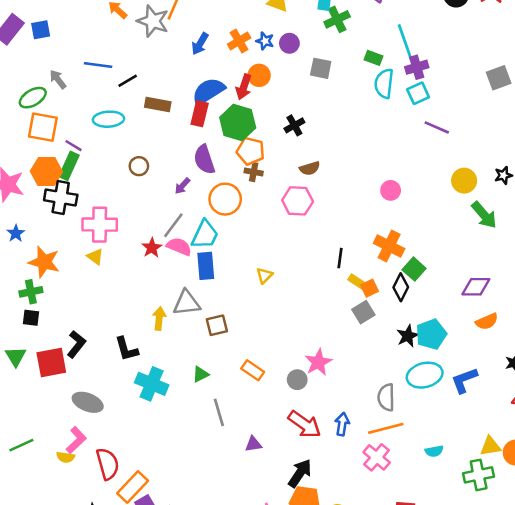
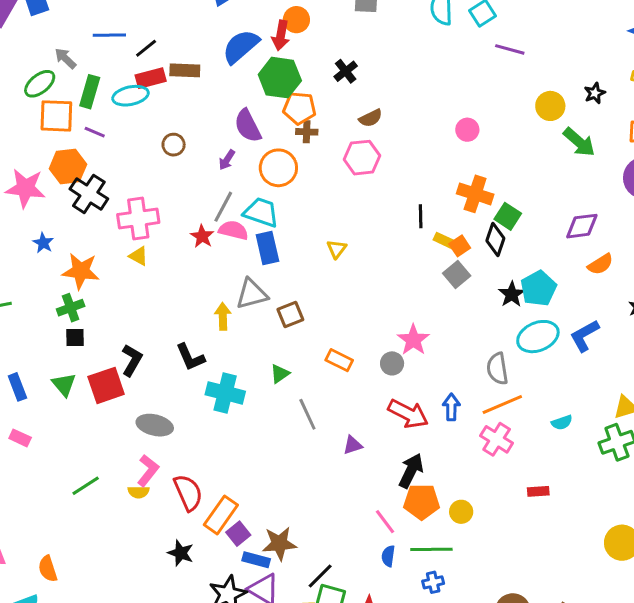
red rectangle: (200, 114) -> (151, 78), moved, turned 70
green rectangle: (69, 166) -> (90, 92), moved
black cross: (61, 198) -> (89, 194), turned 32
cyan trapezoid: (205, 235) -> (261, 212), turned -88

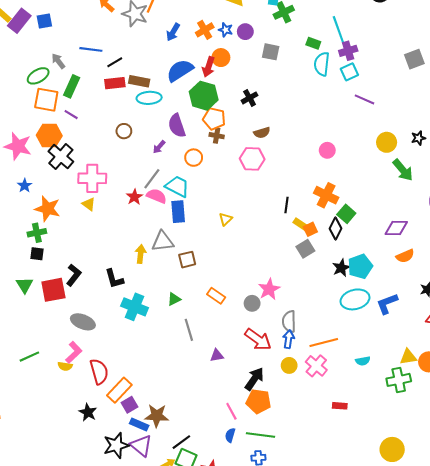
cyan ellipse: (130, 96) -> (149, 98), moved
orange circle: (278, 168) -> (194, 158), size x0.7
gray semicircle: (497, 369) -> (289, 321), moved
yellow circle: (461, 512) -> (289, 365), moved

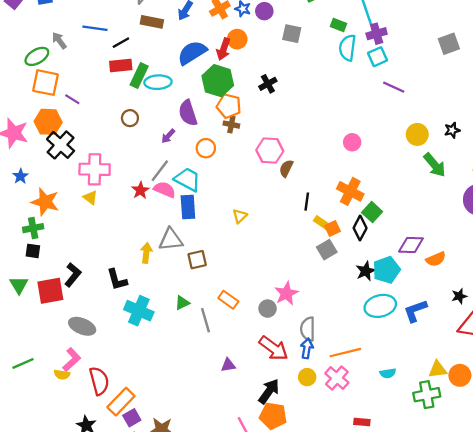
brown rectangle: (139, 81) -> (152, 22), moved
green rectangle: (72, 86) -> (139, 76), moved
brown semicircle: (262, 133) -> (286, 168), moved, turned 133
purple diamond: (396, 228) -> (411, 245), moved
gray line: (189, 330) -> (206, 320), moved

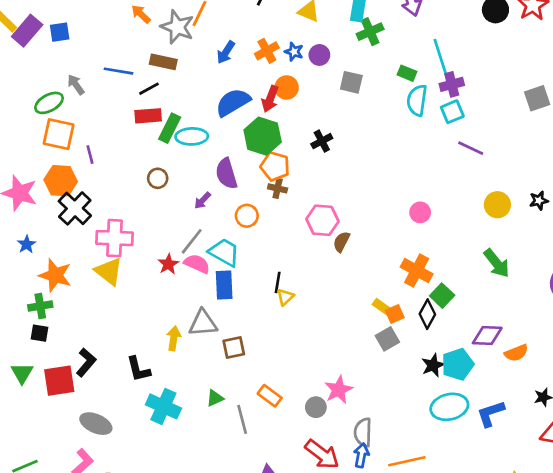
brown rectangle: (152, 22) -> (163, 62), moved
purple line: (72, 99) -> (90, 155), turned 42
green arrow: (435, 165) -> (497, 263), moved
yellow triangle: (90, 198) -> (109, 271), size x1.6
black line: (307, 202) -> (278, 282), moved

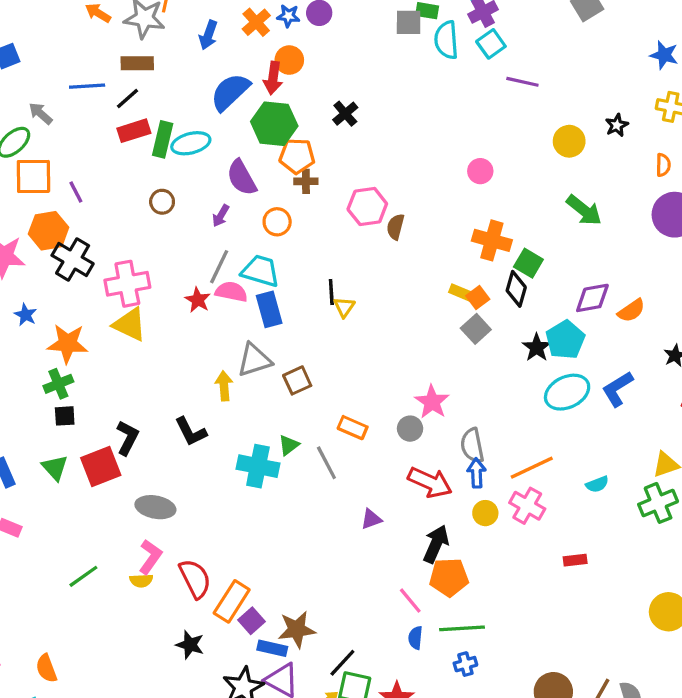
gray square: (351, 82) -> (409, 22), moved
cyan cross: (163, 406) -> (258, 466), moved

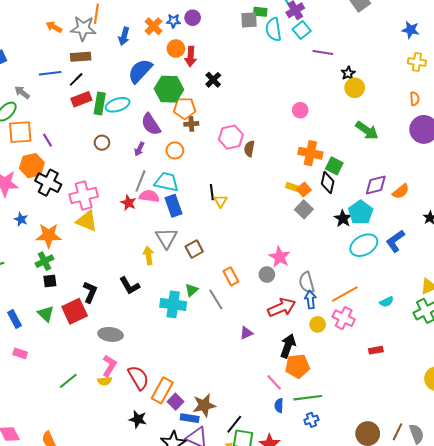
red arrow: (273, 78) -> (191, 56), moved
black star: (617, 125) -> (348, 73), moved
gray triangle: (254, 360) -> (166, 238), turned -40
orange rectangle: (353, 428) -> (231, 276), turned 42
red arrow: (430, 482) -> (282, 307), turned -44

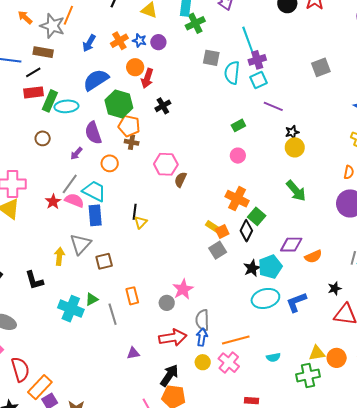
green rectangle: (260, 12) -> (238, 125), moved, turned -48

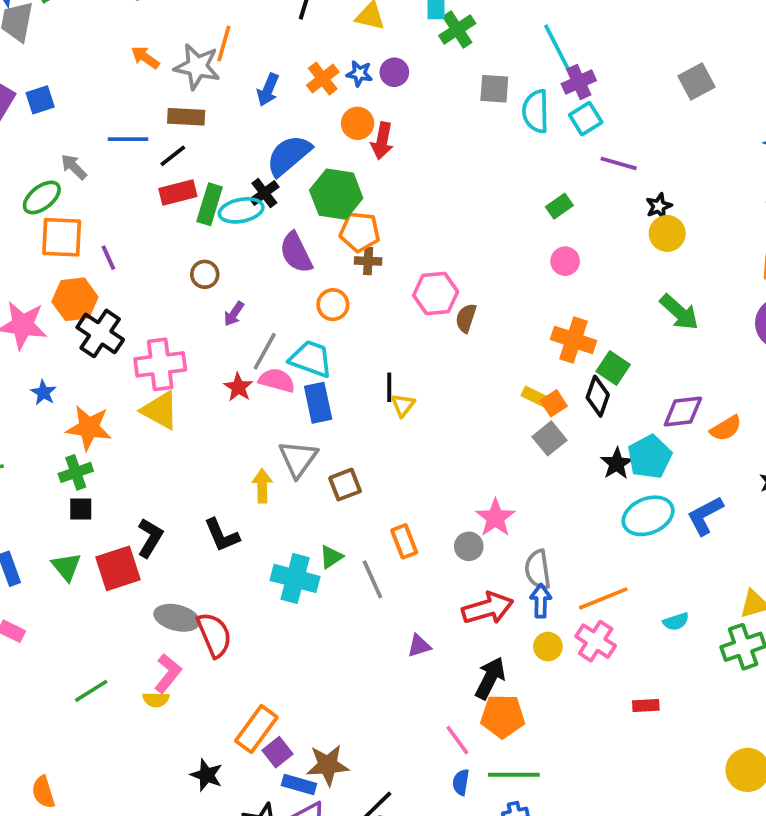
black cross: (163, 106) -> (264, 193), moved
purple arrow: (76, 153) -> (234, 314), moved
red semicircle: (20, 369) -> (214, 635), moved

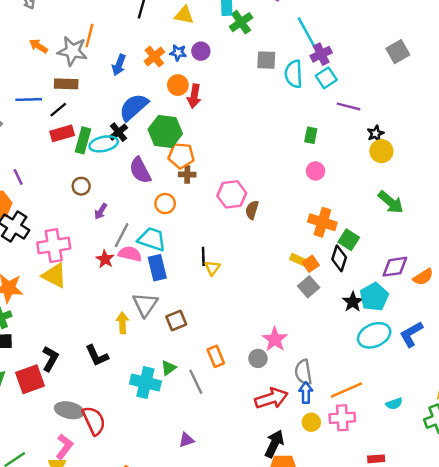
green rectangle: (559, 206) -> (311, 135), turned -42
pink cross: (596, 641) -> (342, 418), turned -35
purple triangle: (419, 646) -> (186, 440), moved

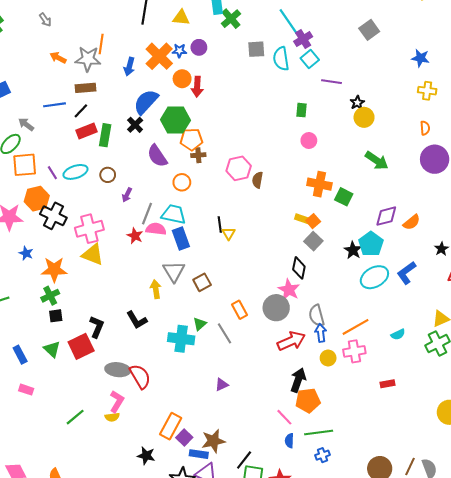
orange cross: (154, 57) -> (159, 56), size x1.5
cyan ellipse: (104, 144) -> (75, 172), moved
black diamond: (339, 258) -> (299, 268), moved
gray circle: (258, 358) -> (276, 308), size x1.6

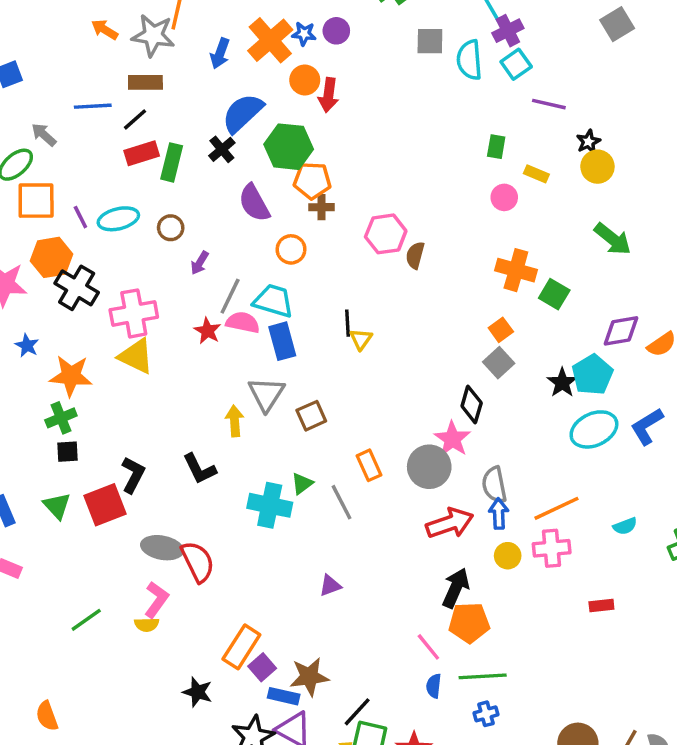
yellow rectangle: (302, 219) -> (536, 174), moved

